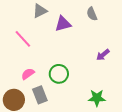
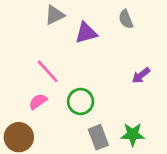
pink line: (23, 39) -> (48, 71), moved
gray rectangle: (40, 95) -> (98, 137), moved

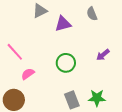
pink line: (48, 71) -> (15, 52), moved
green circle: (81, 101) -> (66, 63), moved

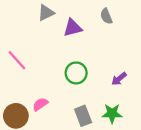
purple arrow: (103, 55) -> (119, 79), moved
pink semicircle: (28, 74) -> (40, 104), moved

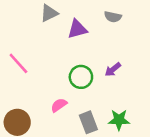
gray semicircle: (106, 16) -> (113, 17), turned -56
purple arrow: (119, 79) -> (113, 70), moved
pink semicircle: (40, 104) -> (59, 105), moved

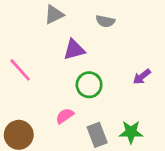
gray semicircle: (113, 17) -> (105, 21), moved
purple triangle: (77, 29) -> (74, 50), moved
purple arrow: (113, 70) -> (142, 77), moved

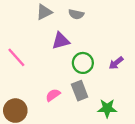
gray semicircle: (105, 21) -> (76, 14), moved
green circle: (89, 85) -> (83, 63), moved
gray rectangle: (97, 135) -> (80, 91), moved

